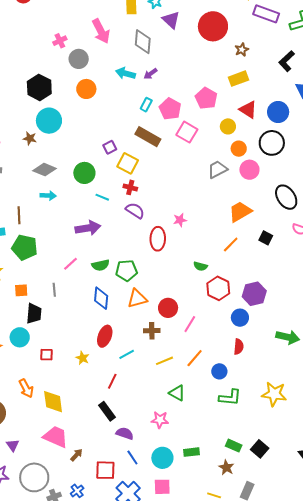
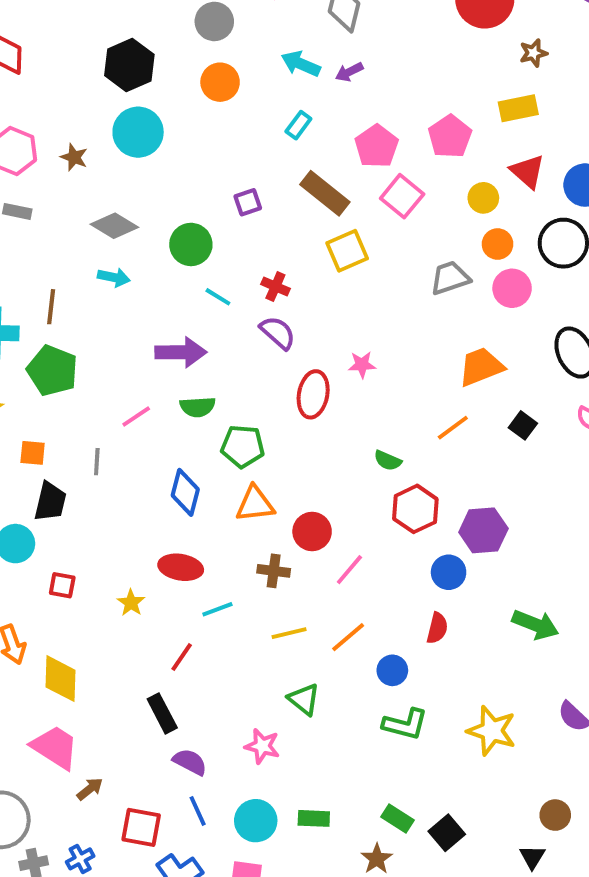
cyan rectangle: (146, 105) -> (298, 125), moved
brown star: (30, 138) -> (74, 157), moved
yellow square: (128, 163) -> (347, 251), moved, turned 30
green semicircle: (100, 265) -> (198, 407), moved
red ellipse: (105, 336) -> (181, 567), turned 70

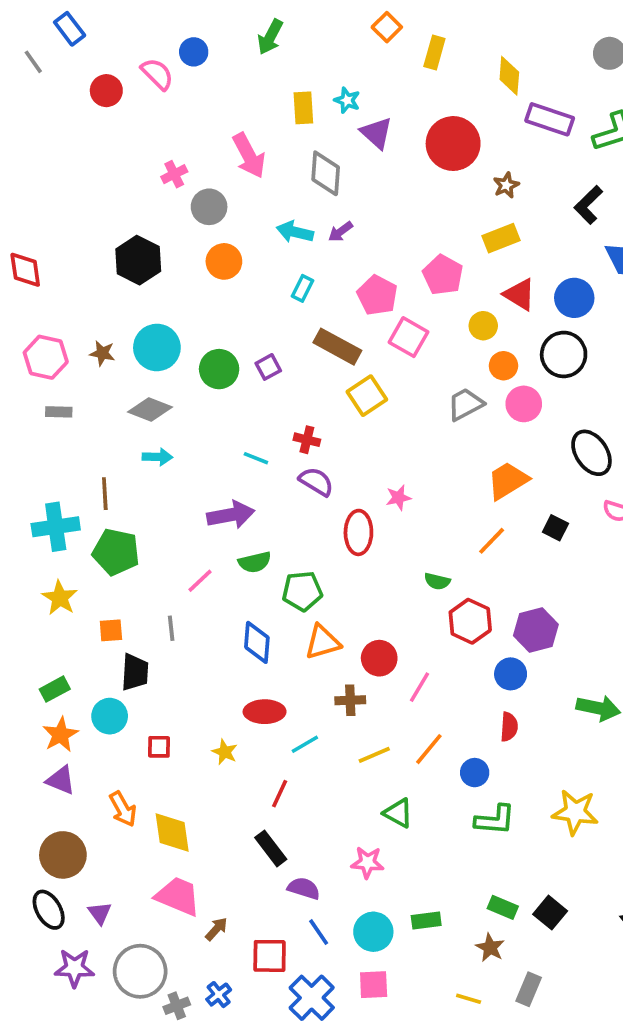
cyan circle: (138, 132) -> (157, 347), moved
green circle: (191, 244) -> (219, 369), moved

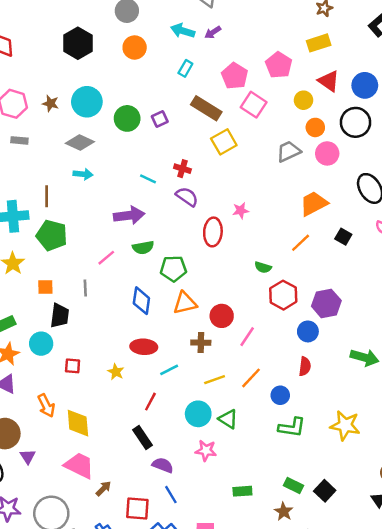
purple triangle: (100, 913) -> (28, 457), moved
cyan circle: (373, 932) -> (198, 414), moved

